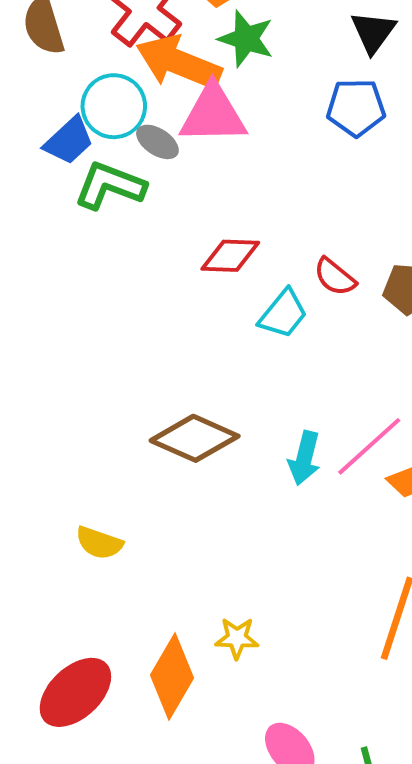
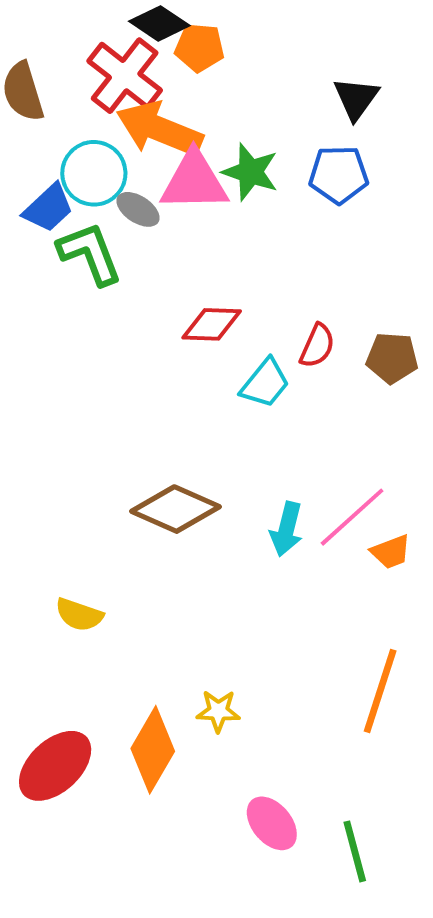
green star: (246, 39) -> (250, 172), moved
green L-shape: (110, 186) -> (90, 254), turned 48
red semicircle: (335, 277) -> (317, 346), turned -105

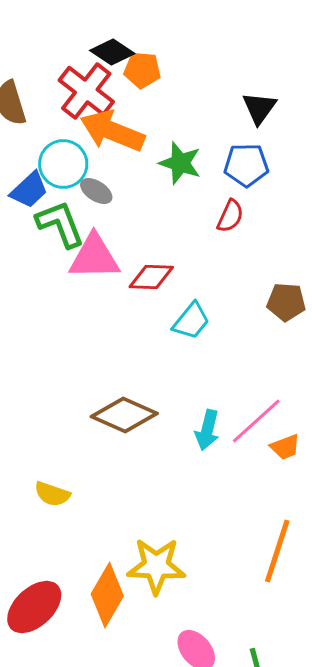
pink triangle: (194, 181) -> (94, 257), moved
red semicircle: (317, 346) -> (230, 216), moved
yellow star: (218, 711) -> (156, 566), size x1.8

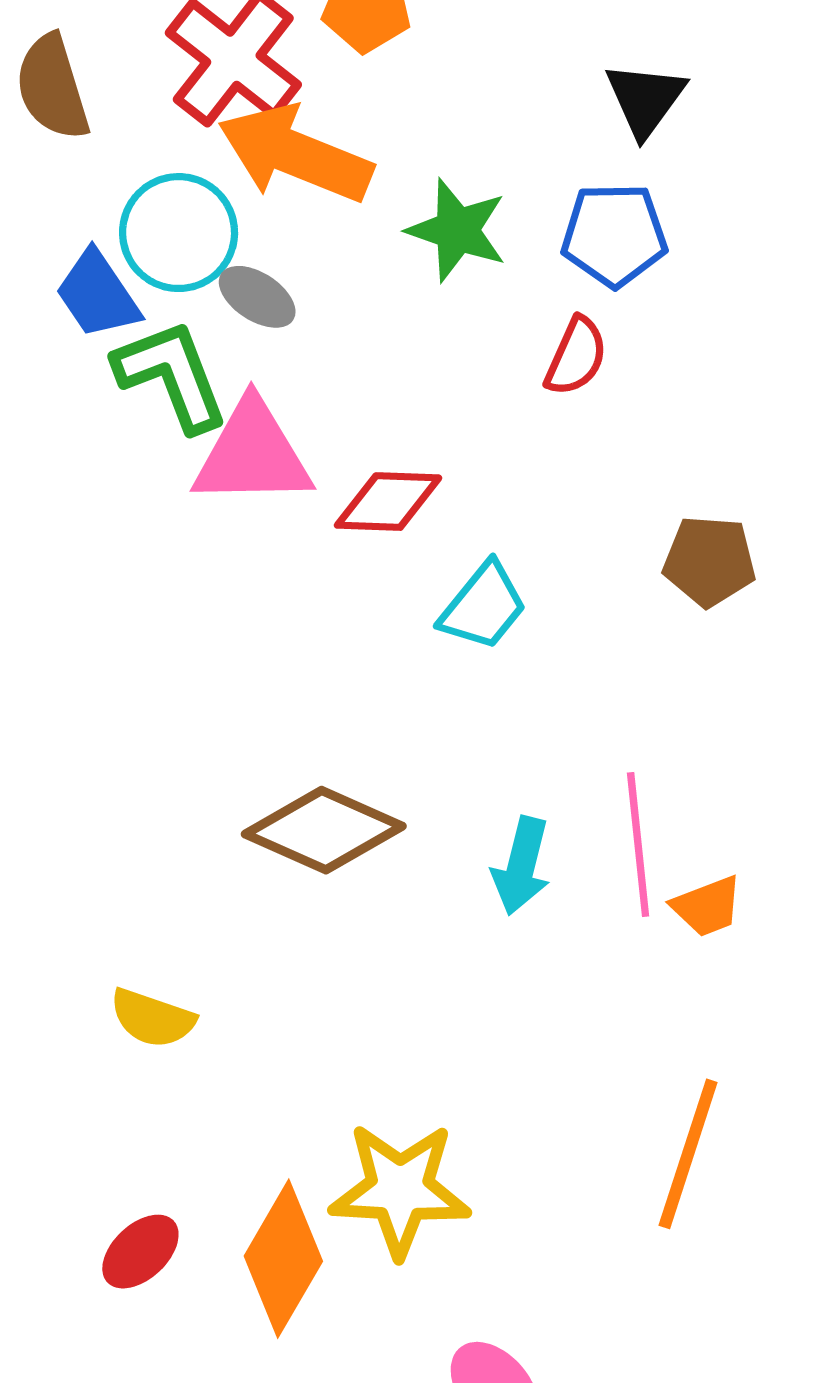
blue trapezoid: (29, 190) -> (98, 294), turned 99
pink line: (256, 421) -> (638, 844), turned -54
red ellipse: (34, 607) -> (140, 1252), moved, size x0.6

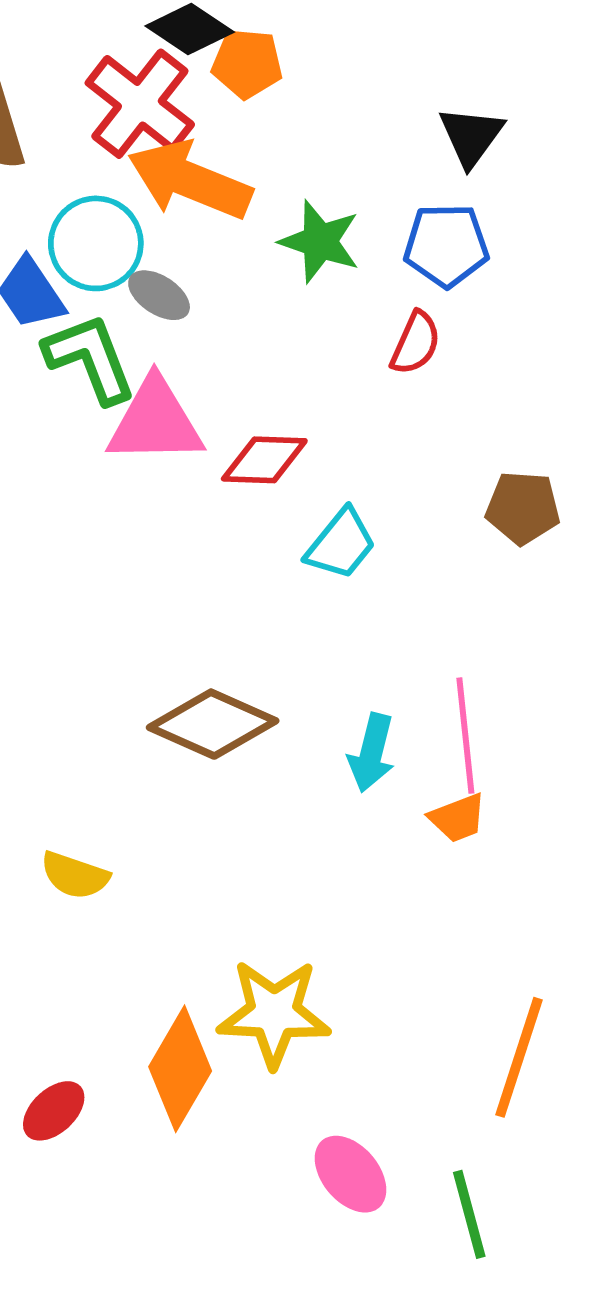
orange trapezoid: (707, 906) -> (458, 818), moved
orange line: (688, 1154) -> (519, 1057), moved
red ellipse: (140, 1252) -> (54, 1111), moved

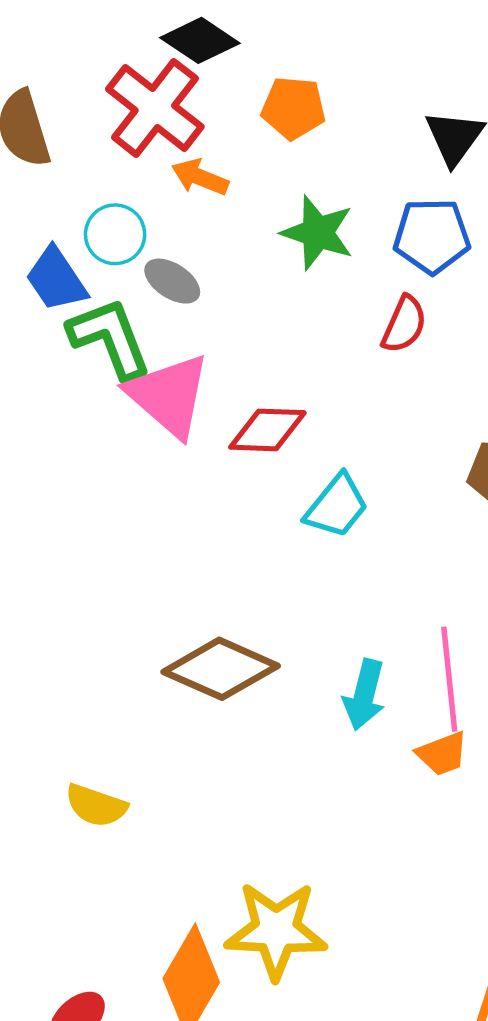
orange pentagon: (247, 63) -> (293, 108), moved
orange arrow: (190, 180) -> (200, 177), size x0.5
cyan circle: (96, 243) -> (115, 234), size x0.7
pink triangle: (155, 422) -> (169, 395), turned 42

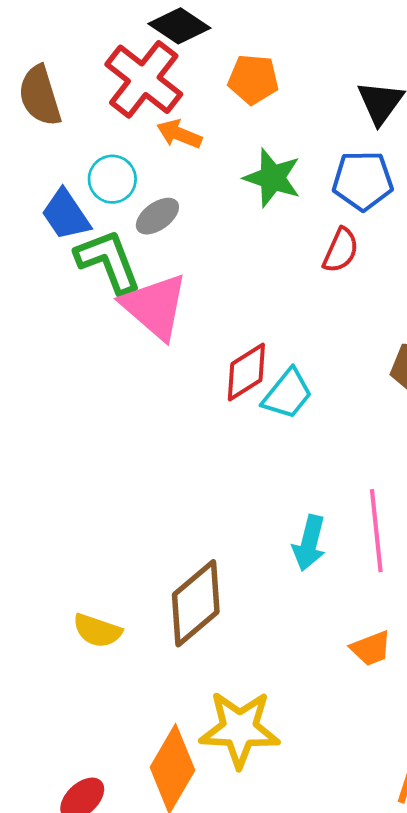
gray ellipse: (172, 281) -> (157, 216), turned -69
red diamond: (267, 430) -> (246, 372), moved, turned -34
brown diamond: (221, 669) -> (196, 603), moved, turned -64
orange trapezoid: (442, 754) -> (371, 648), moved

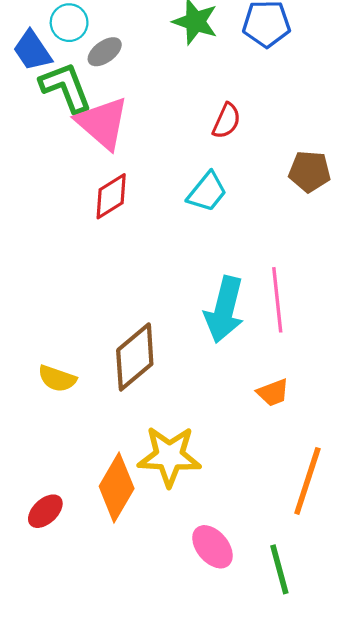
red semicircle: (341, 250) -> (227, 121), moved
red diamond: (246, 372) -> (111, 196), moved
cyan arrow: (309, 543) -> (224, 310), size x1.5

